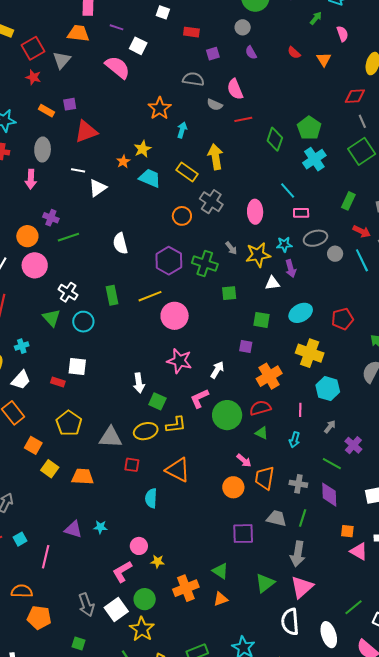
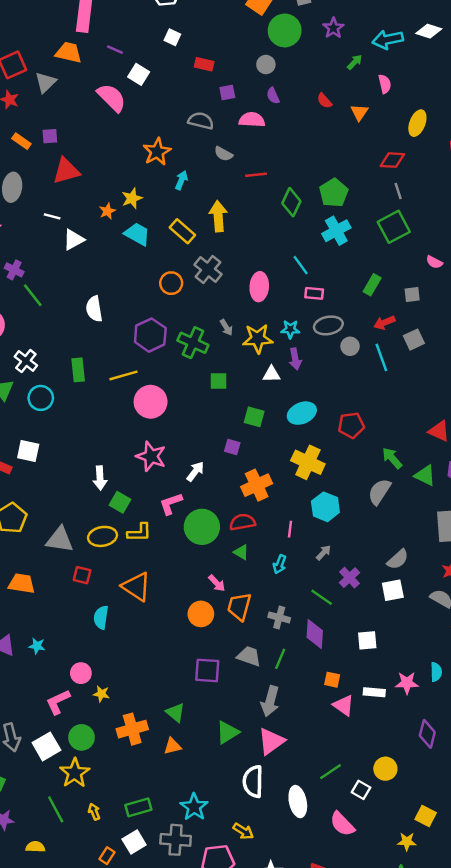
pink semicircle: (235, 89) -> (252, 120), moved, turned 110
red arrow: (362, 231) -> (384, 323), turned 126
green line: (68, 237) -> (33, 295), turned 65

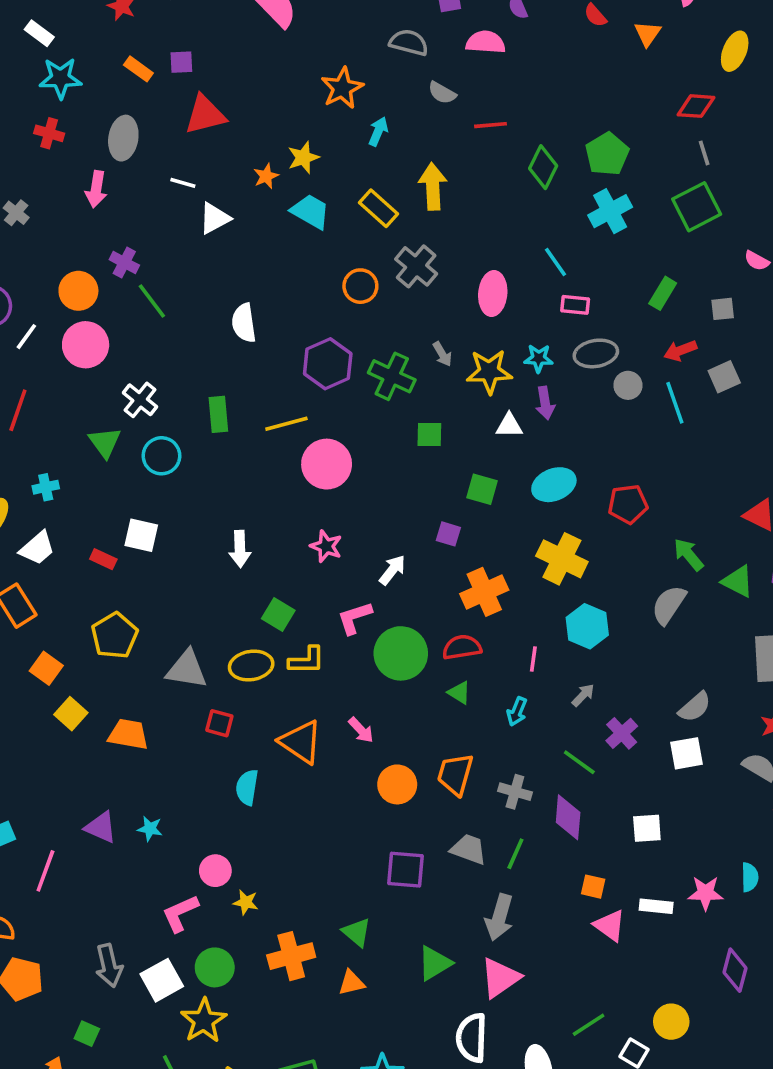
pink star: (151, 456) -> (326, 546), size x0.7
white arrow: (100, 478) -> (240, 549), moved
pink arrow: (217, 583) -> (361, 730), moved

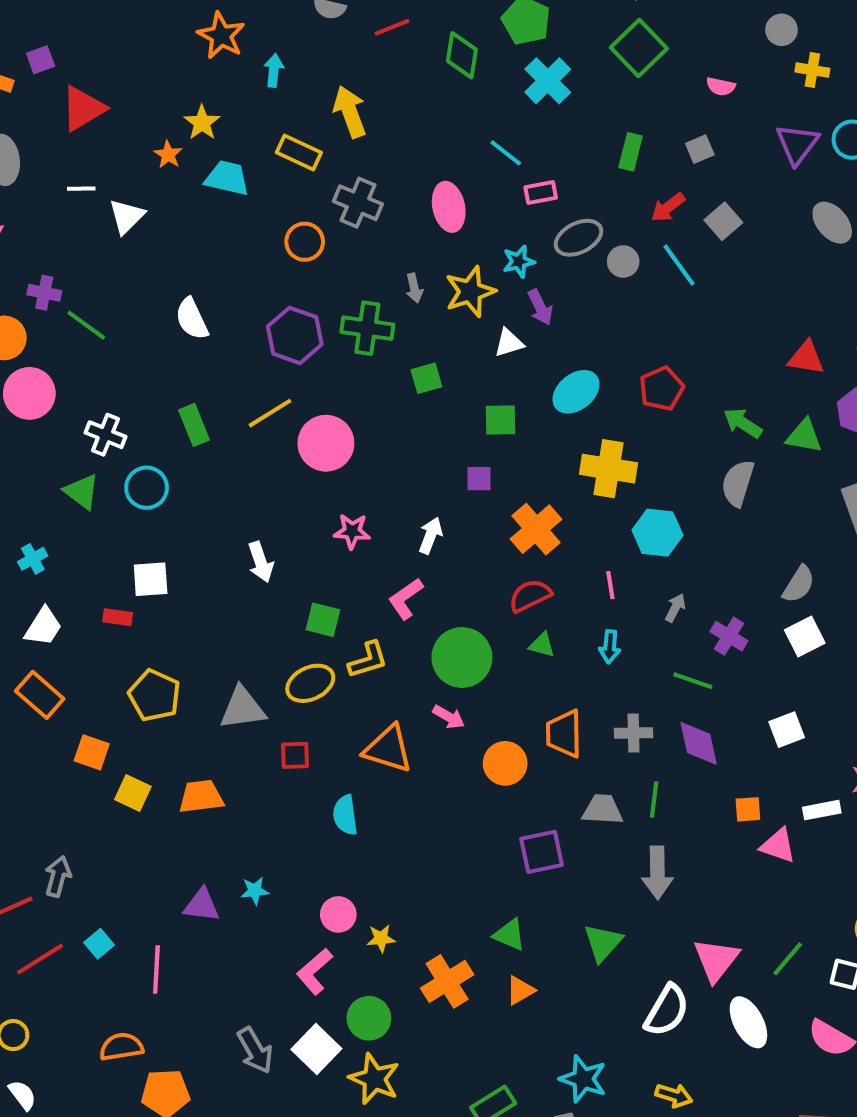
gray arrow: (442, 354) -> (414, 288), turned 35
green circle: (401, 653) -> (462, 657), moved
pink triangle: (500, 978) -> (716, 960), moved
white semicircle: (472, 1038) -> (667, 1011), turned -135

